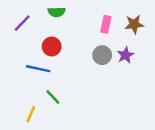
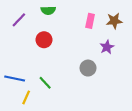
gray circle: (102, 55) -> (88, 68), moved
blue line: (38, 69) -> (15, 79), moved

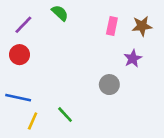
green semicircle: (48, 10) -> (60, 13), turned -136
red circle: (44, 40) -> (20, 55), moved
green line: (45, 83) -> (65, 115), moved

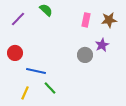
red circle: (20, 55) -> (15, 53), moved
gray circle: (109, 85) -> (85, 55), moved
blue line: (18, 98) -> (36, 71), moved

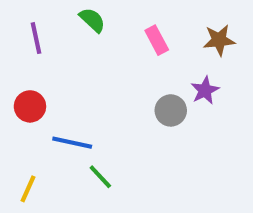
purple line: (18, 19) -> (36, 38), turned -56
pink rectangle: (86, 20) -> (157, 40), moved, turned -40
yellow line: (25, 93) -> (28, 189), moved

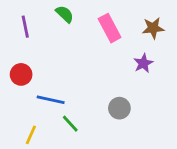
pink rectangle: (157, 40) -> (110, 28), size x1.4
gray circle: (171, 110) -> (119, 108), moved
yellow line: (28, 189) -> (31, 135), moved

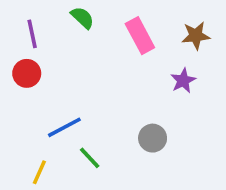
red circle: (21, 74) -> (27, 73), moved
blue line: (51, 100) -> (64, 127), turned -40

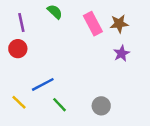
brown star: (196, 36) -> (119, 24), moved
gray circle: (153, 138) -> (101, 106), moved
yellow line: (39, 172) -> (19, 102), moved, turned -70

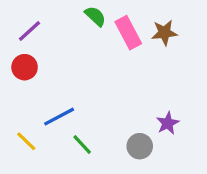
green semicircle: (55, 12) -> (95, 16), moved
purple line: (21, 22) -> (29, 31), turned 60
purple star: (121, 53) -> (168, 123), moved

